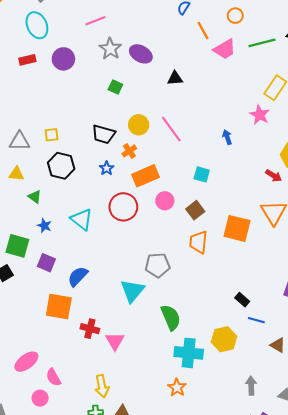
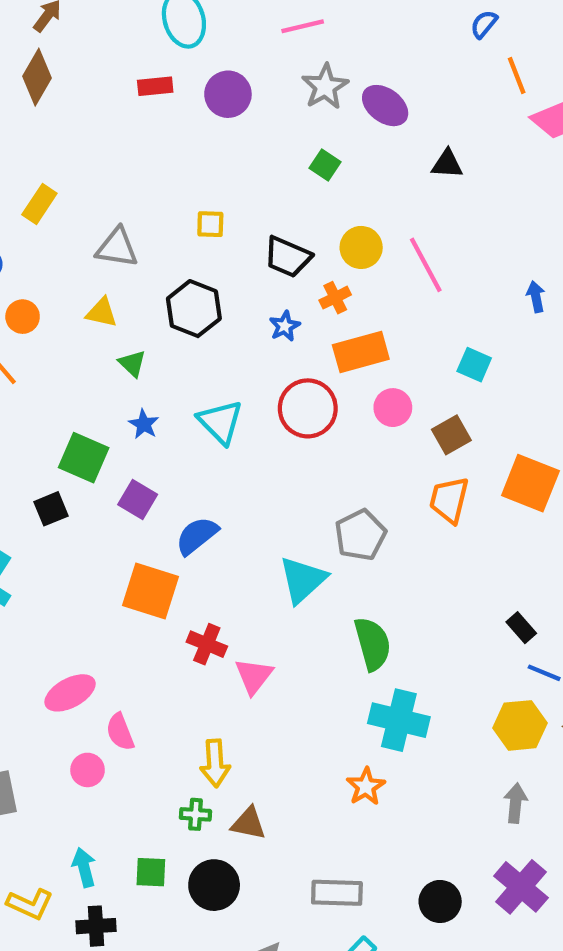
yellow square: (52, 135) -> (210, 224), moved
gray pentagon: (158, 265) -> (360, 535), turned -30
yellow hexagon: (224, 339) -> (520, 725), moved

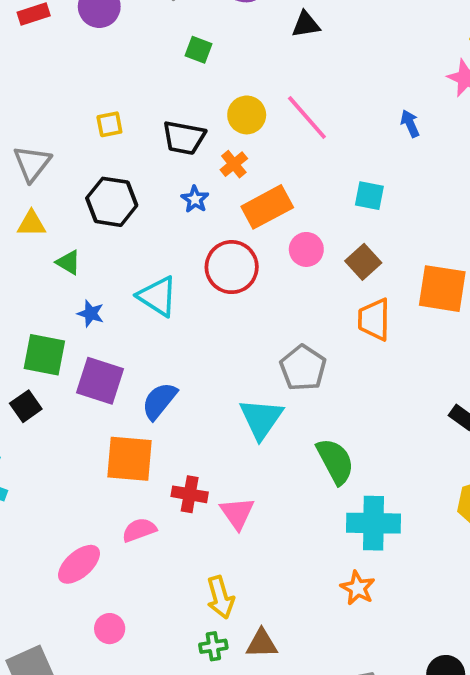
gray triangle: (117, 248) -> (32, 163), turned -48
purple square: (138, 499) -> (100, 381), size x1.4
pink semicircle: (120, 732) -> (139, 530), moved, turned 104

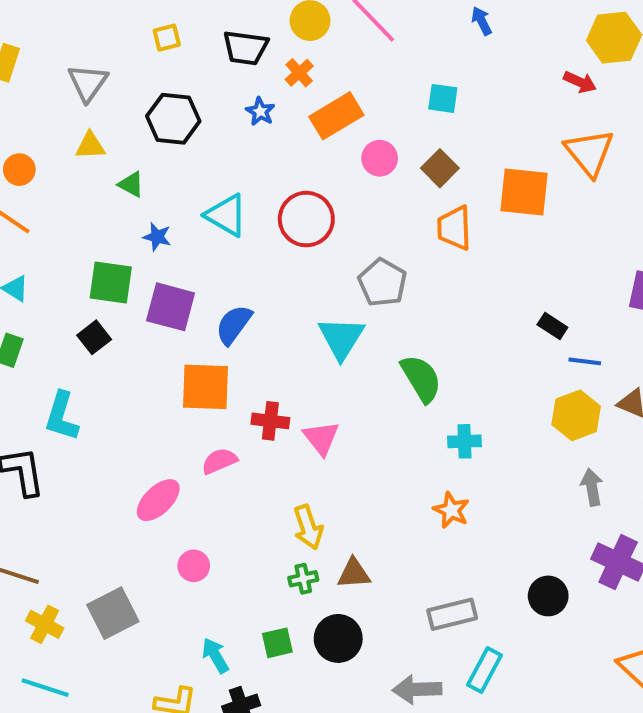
red circle: (232, 267) -> (306, 219), moved
cyan cross: (374, 523) -> (464, 441), size x0.6

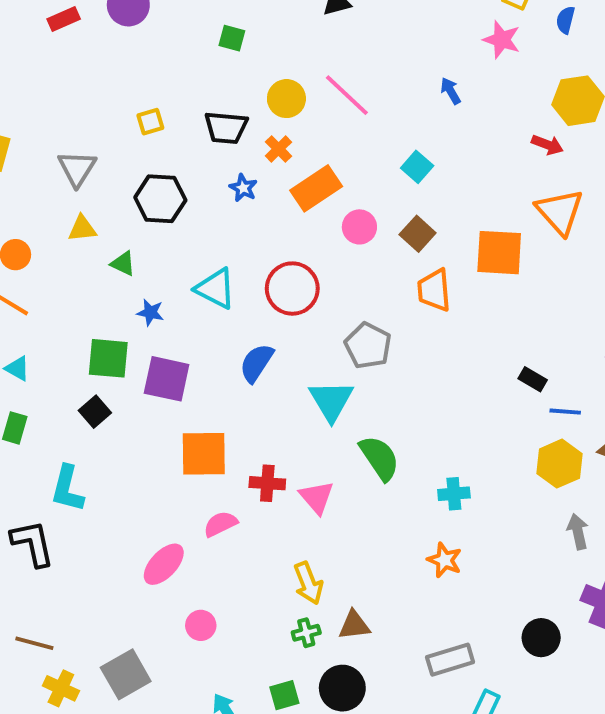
cyan square: (443, 98) -> (417, 167), turned 36
blue semicircle: (234, 325) -> (257, 363), moved
green semicircle: (421, 379) -> (379, 458), moved

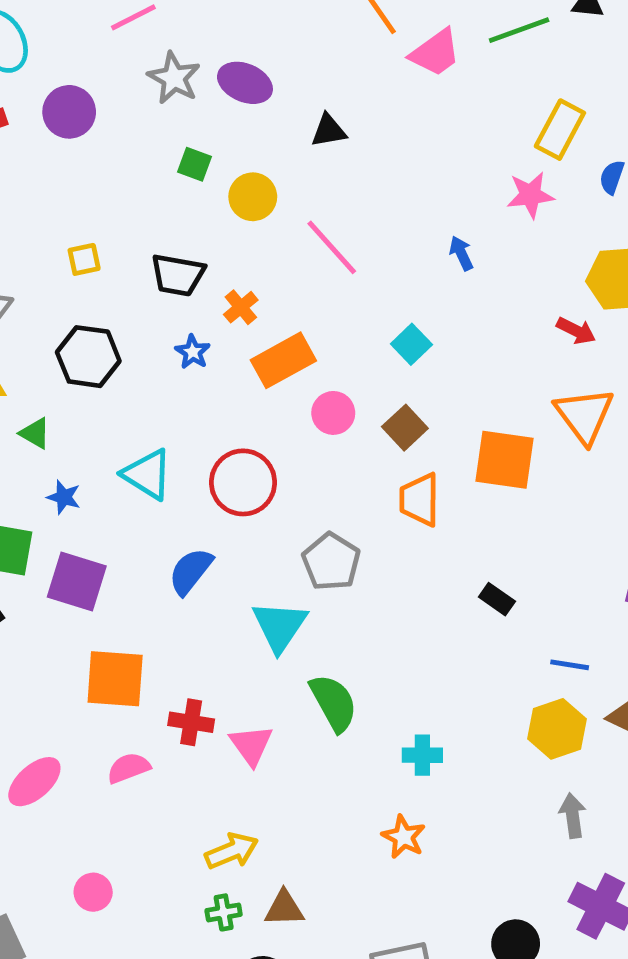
pink star: (502, 40) -> (530, 195), turned -30
yellow circle: (286, 99) -> (253, 197), moved
black rectangle: (533, 379) -> (497, 599), moved
pink ellipse: (164, 564) -> (34, 782), moved
yellow arrow: (308, 583) -> (232, 851), turned -96

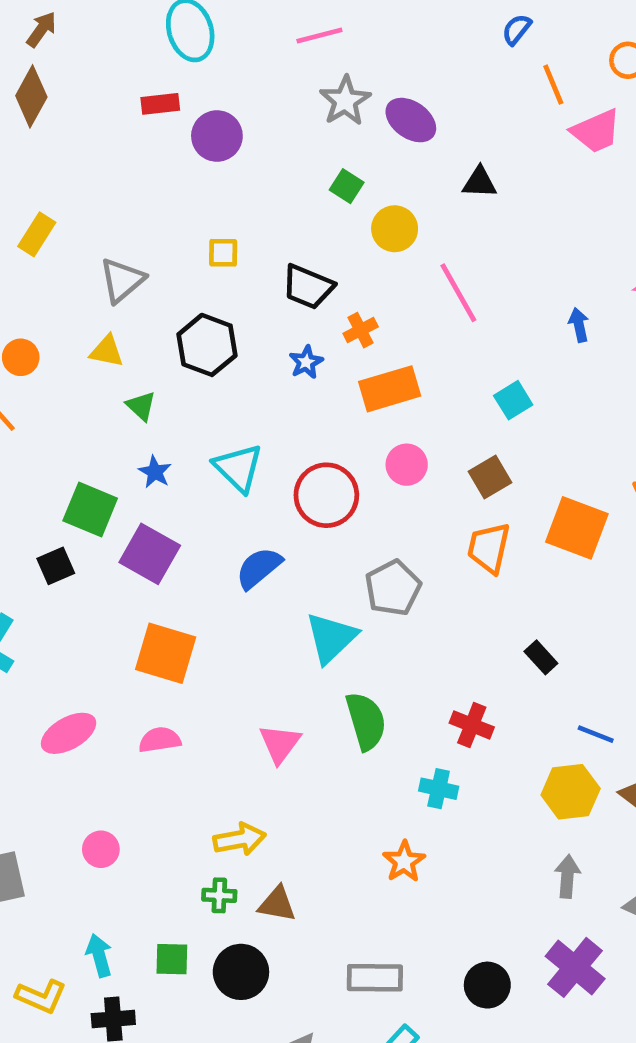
purple circle: (69, 112) -> (217, 136), moved
pink circle: (333, 413) -> (407, 465), moved
red cross: (191, 722) -> (472, 725), moved

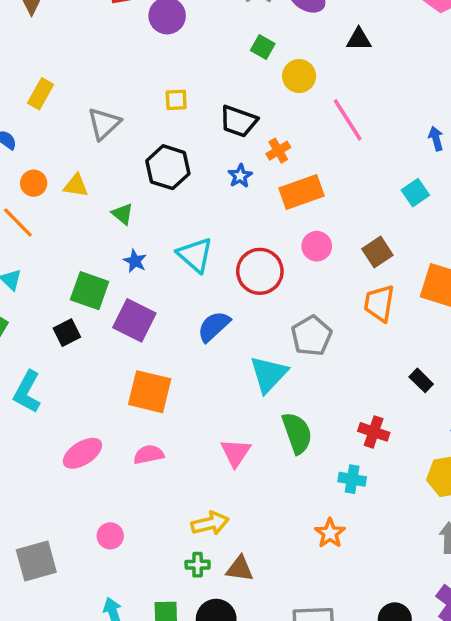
yellow triangle: (107, 351) -> (76, 186), moved
cyan square: (513, 400) -> (415, 193), moved

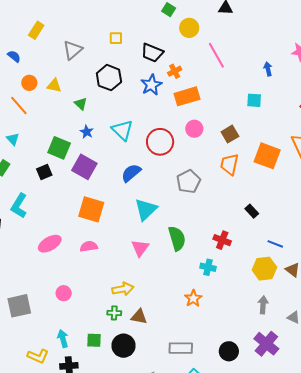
blue star: (240, 176) -> (151, 85), size x1.5
cyan square: (415, 193) -> (254, 100), turned 35
cyan triangle: (269, 374) -> (146, 209), moved

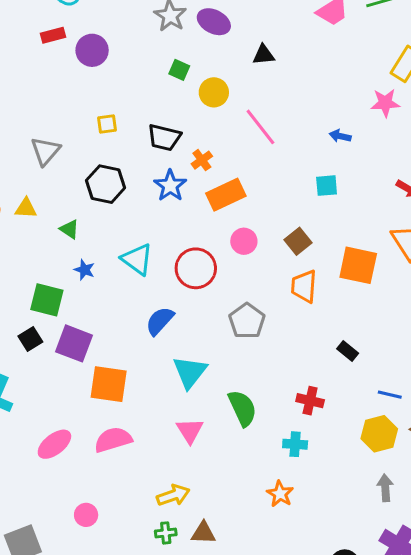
blue arrow: (268, 69) -> (340, 136), turned -56
purple square: (84, 167) -> (74, 343), moved
pink semicircle: (89, 246) -> (113, 440), size x1.4

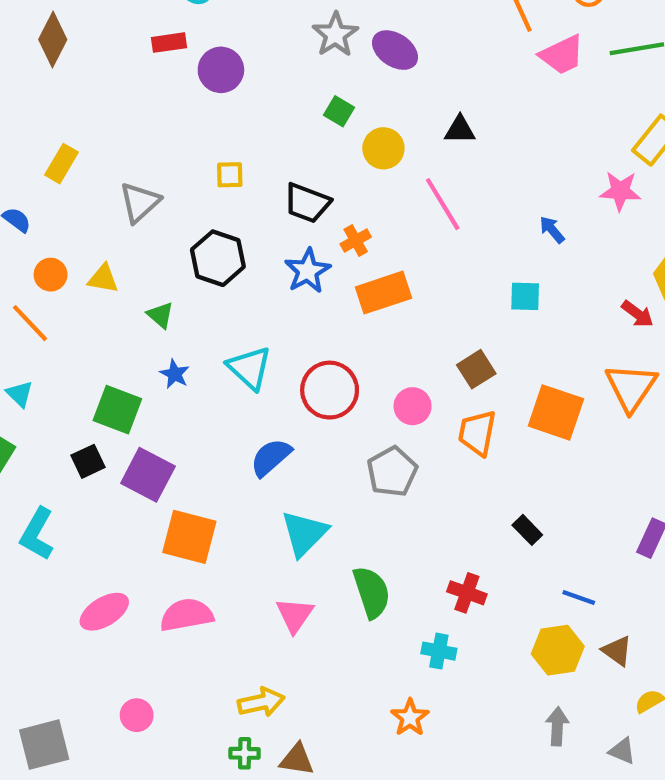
black triangle: (263, 55) -> (460, 130), moved
blue arrow: (340, 136) -> (552, 230), turned 30
pink circle: (244, 241) -> (413, 406), moved

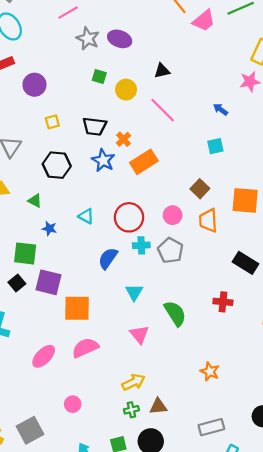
purple circle: (221, 70) -> (34, 85), moved
cyan triangle: (250, 368) -> (86, 216), size x0.7
black rectangle: (527, 530) -> (245, 263), size x1.6
cyan triangle: (304, 533) -> (134, 292), size x0.7
cyan cross: (439, 651) -> (141, 245), moved

